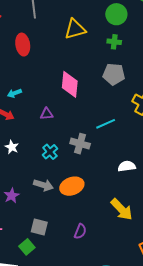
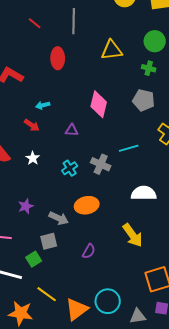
white semicircle: (127, 166) -> (144, 193), size x1.4
gray arrow: (43, 185) -> (59, 218), moved
gray square: (39, 227) -> (49, 241), turned -36

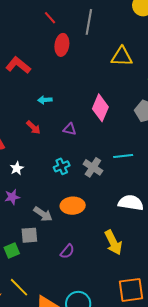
red ellipse: (58, 58) -> (62, 45), moved
red arrow: (32, 125) -> (33, 127), moved
white star: (33, 158) -> (17, 168), moved

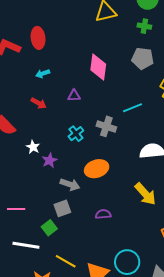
red ellipse: (62, 45) -> (38, 38), moved
purple star: (12, 197) -> (49, 160), moved
purple semicircle: (67, 251) -> (103, 214), turned -119

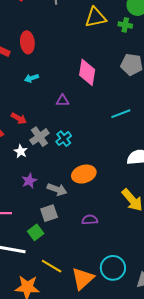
green cross: (144, 26) -> (125, 25), moved
red arrow: (39, 103) -> (19, 118), moved
gray cross: (106, 126) -> (39, 137), moved, turned 36
purple star: (49, 160) -> (29, 181), moved

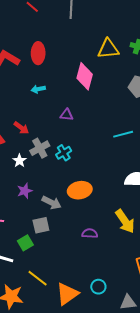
yellow triangle: (95, 17) -> (108, 49), moved
pink diamond: (87, 72) -> (85, 76), moved
purple semicircle: (90, 220) -> (90, 233), moved
cyan circle: (113, 268) -> (98, 287), size x0.6

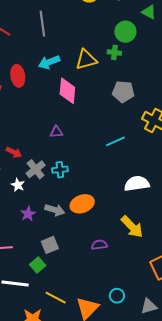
cyan arrow: (38, 89) -> (49, 62), moved, size x1.5
cyan cross: (64, 153) -> (60, 170), turned 35
gray arrow: (51, 202) -> (55, 210), moved

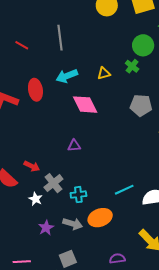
green cross: (114, 52) -> (132, 66), turned 32
yellow triangle: (86, 60) -> (104, 73), size x0.6
pink diamond: (67, 91) -> (85, 105), turned -32
cyan line: (115, 141) -> (124, 190), moved
cyan cross: (60, 170) -> (78, 195), moved

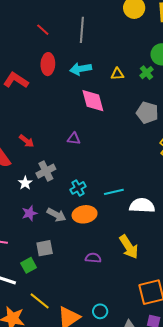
red ellipse: (35, 90) -> (48, 64), moved
red arrow: (32, 166) -> (27, 141), moved
cyan cross: (78, 195) -> (78, 188), moved, turned -35

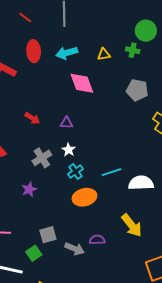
green cross: (147, 73) -> (133, 50), turned -32
red arrow: (27, 141) -> (32, 118), moved
white star: (25, 183) -> (69, 150), moved
purple star: (30, 213) -> (29, 189), moved
gray arrow: (56, 215) -> (75, 249), moved

